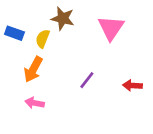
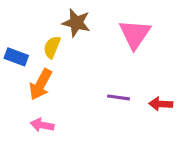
blue rectangle: (14, 33) -> (16, 57), moved
purple line: (87, 80) -> (119, 97), moved, turned 60

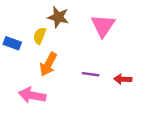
orange arrow: (41, 84) -> (48, 64), moved
pink arrow: (42, 125) -> (32, 95), size x1.5

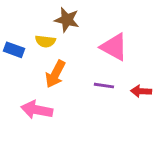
pink triangle: (103, 26) -> (114, 47), moved, turned -35
yellow semicircle: (40, 36) -> (45, 41), turned -105

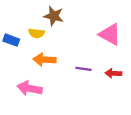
pink triangle: (114, 47) -> (110, 34), moved
orange arrow: (55, 74) -> (44, 60), turned 65

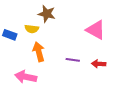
orange arrow: (44, 60) -> (39, 52), turned 72

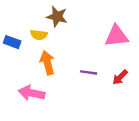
pink triangle: (96, 30) -> (116, 36), turned -35
red arrow: (99, 64) -> (120, 77), turned -48

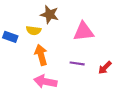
pink triangle: (116, 36) -> (84, 32), moved
pink arrow: (32, 93) -> (45, 82), moved

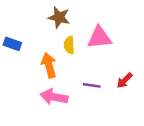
yellow semicircle: (34, 30) -> (69, 45), moved, turned 80
purple line: (77, 63) -> (92, 85), moved

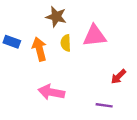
orange arrow: (49, 65) -> (39, 49), moved
purple line: (92, 85) -> (104, 105), moved

